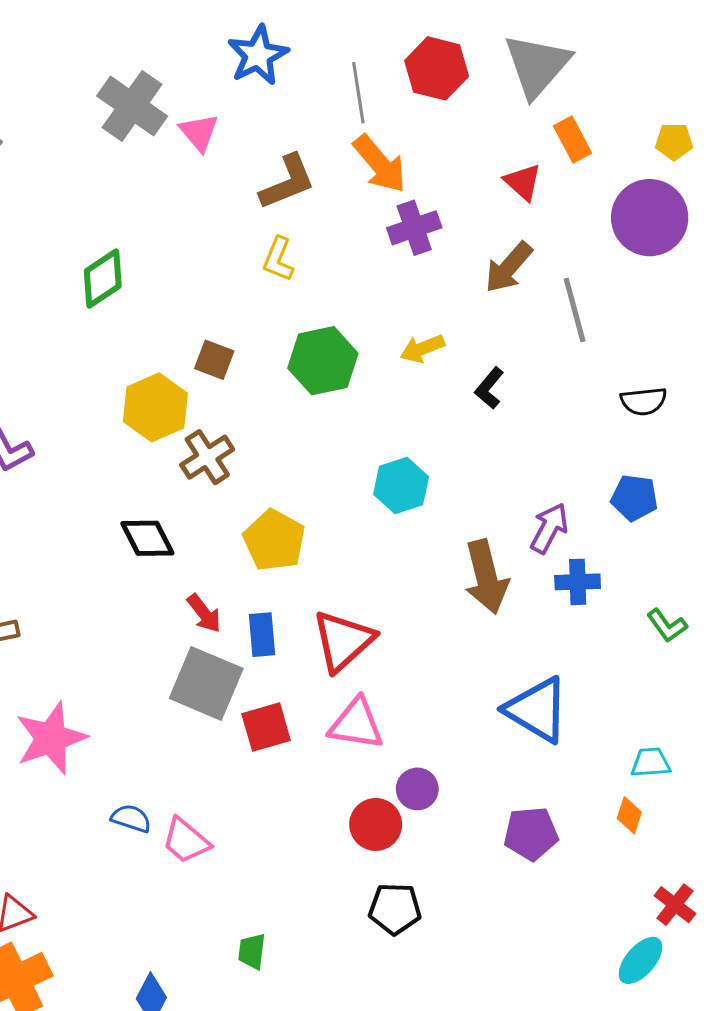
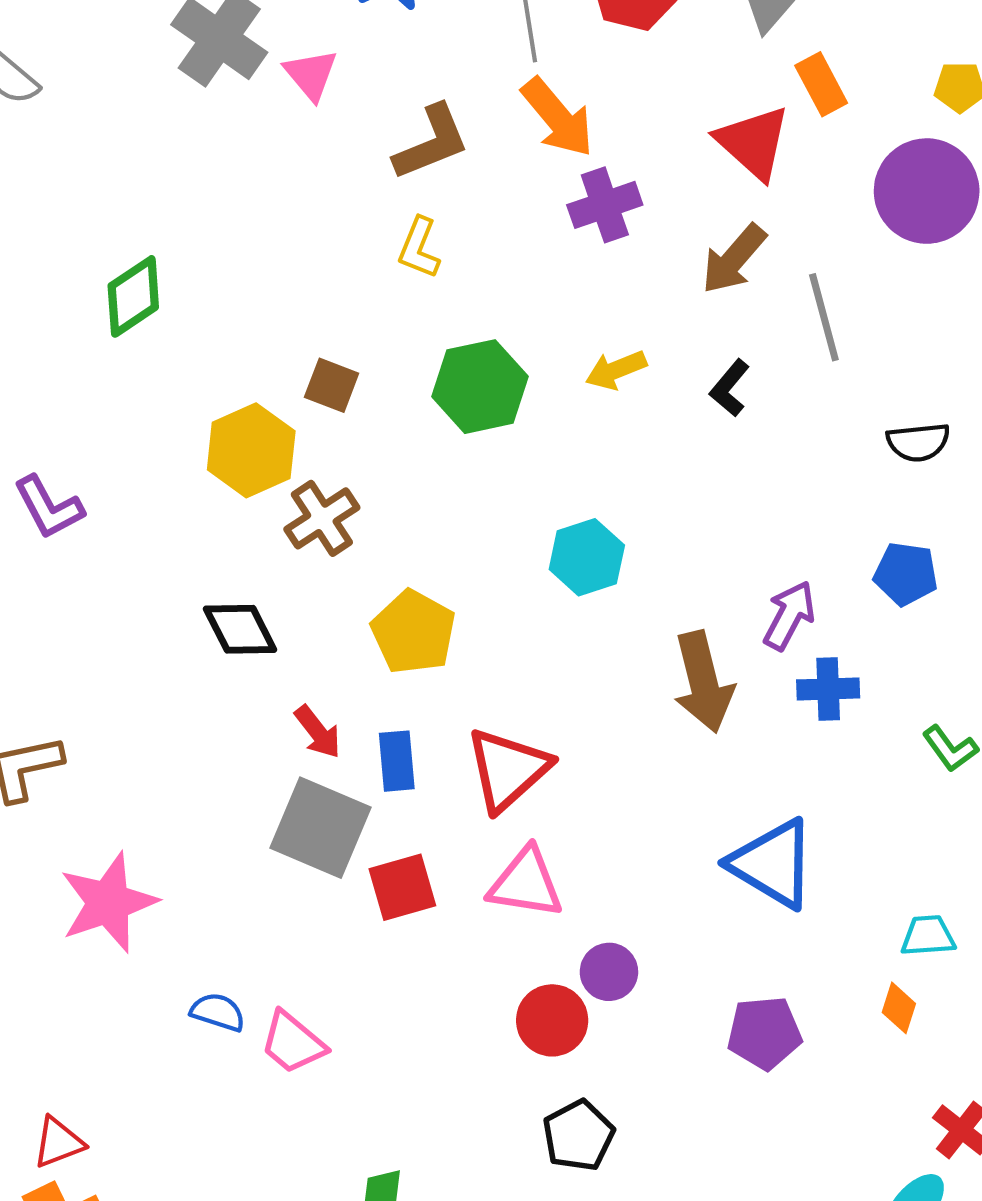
red triangle: (523, 182) -> (753, 143), size x1.5
green diamond: (103, 278) -> (133, 296), moved
black L-shape: (489, 388) -> (730, 388), moved
black pentagon: (395, 909) -> (578, 1136), turned -30

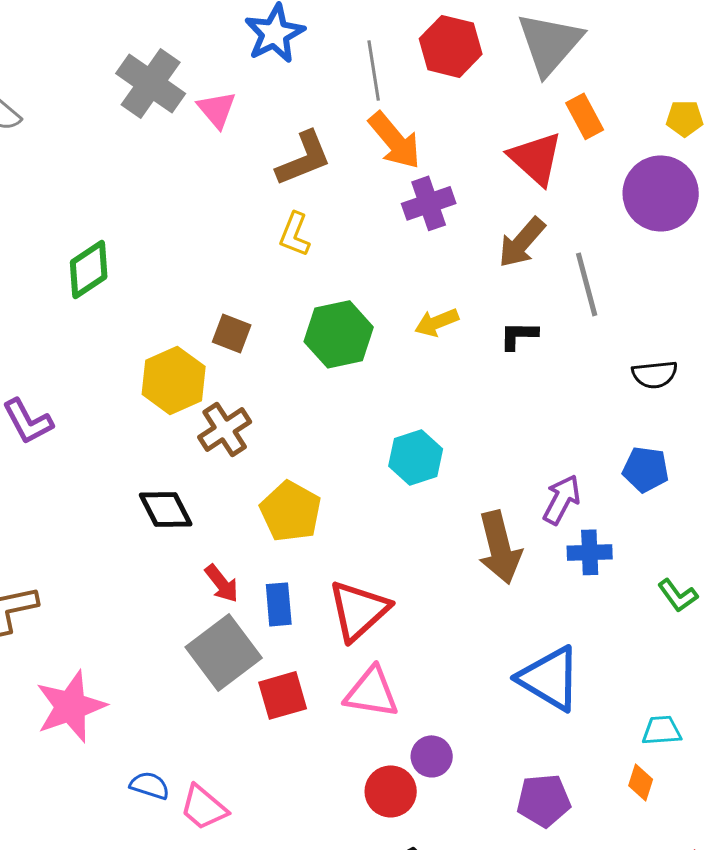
black L-shape: (730, 388) -> (519, 335), turned 51
gray square: (321, 828) -> (224, 652), turned 30

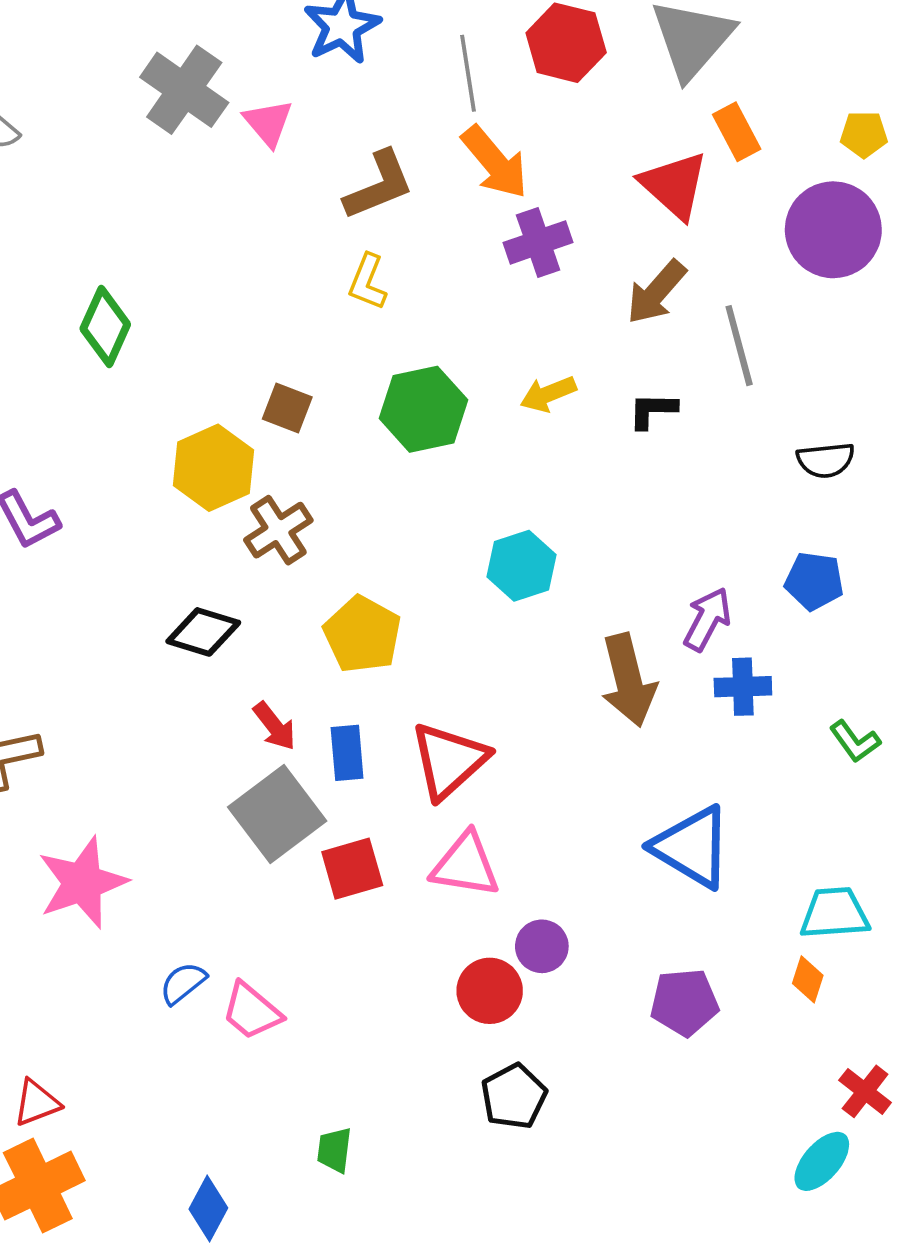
green diamond: (89, 269) -> (105, 326), turned -32
black diamond: (166, 509) -> (203, 632), turned -46
cyan trapezoid: (662, 730) -> (835, 913), size x1.4
blue semicircle: (150, 785) -> (183, 983), turned -57

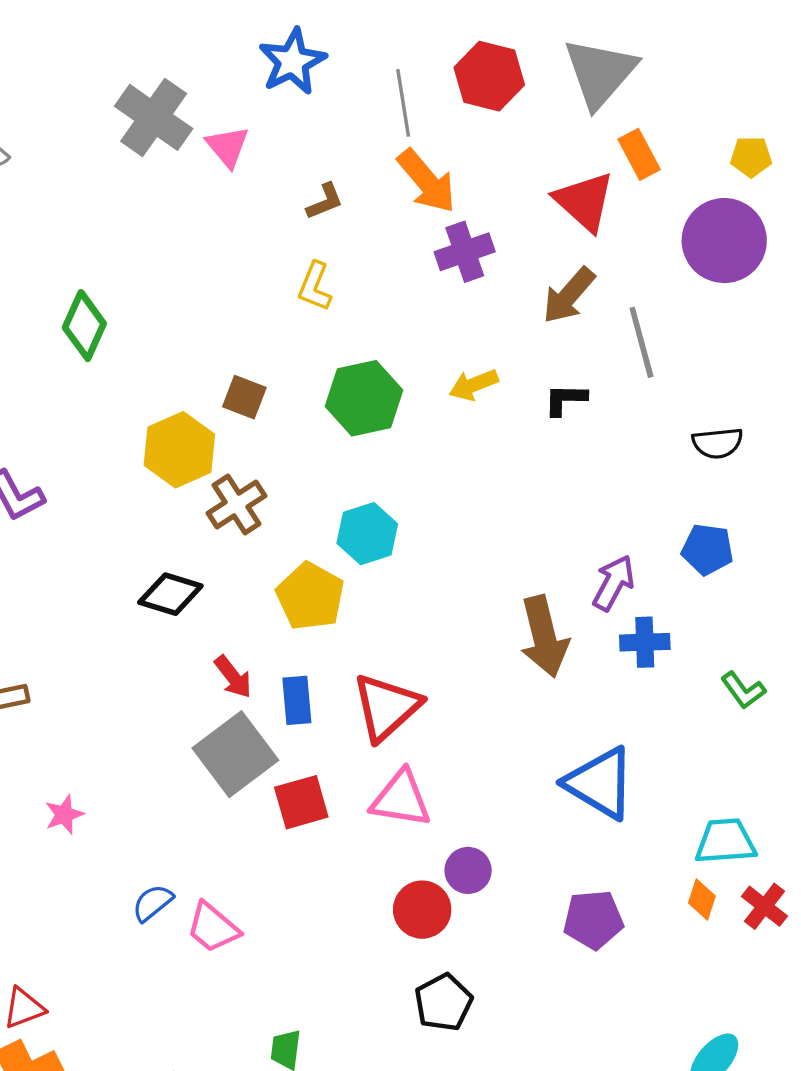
brown L-shape: (379, 185) -> (325, 201), size x0.6
cyan hexagon: (521, 566) -> (367, 534), moved
pink star: (82, 883) -> (64, 814), size x0.5
red cross: (865, 1091) -> (765, 906), moved

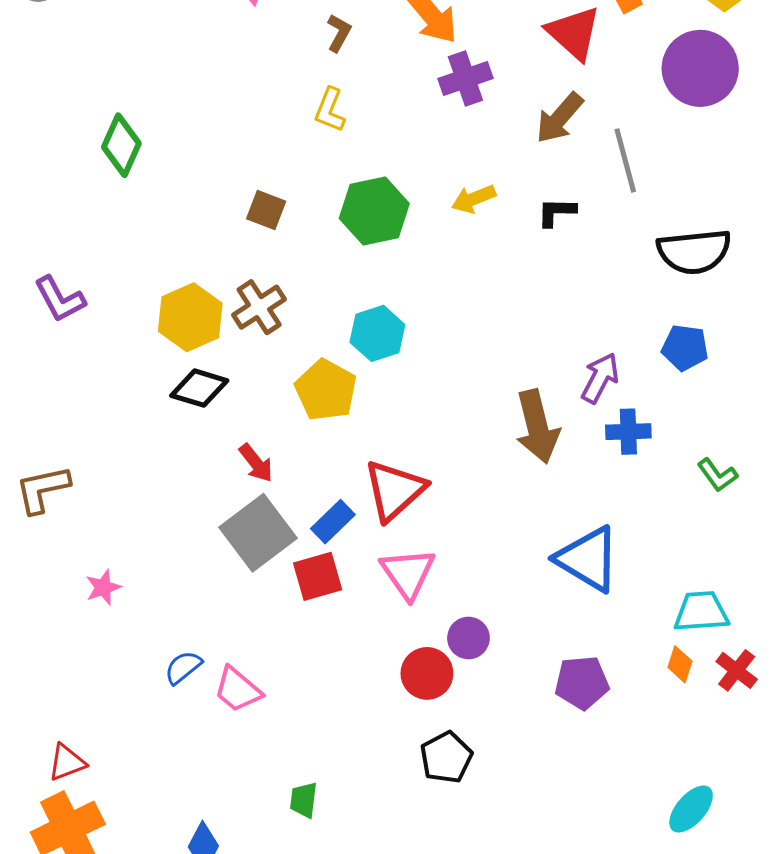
brown L-shape: (325, 201) -> (339, 33), turned -39
black semicircle: (718, 443) -> (694, 251), size x1.6
yellow hexagon: (179, 450) -> (190, 317), moved
blue rectangle: (297, 700) -> (333, 522), moved, turned 51
pink triangle: (401, 799) -> (408, 573), turned 46

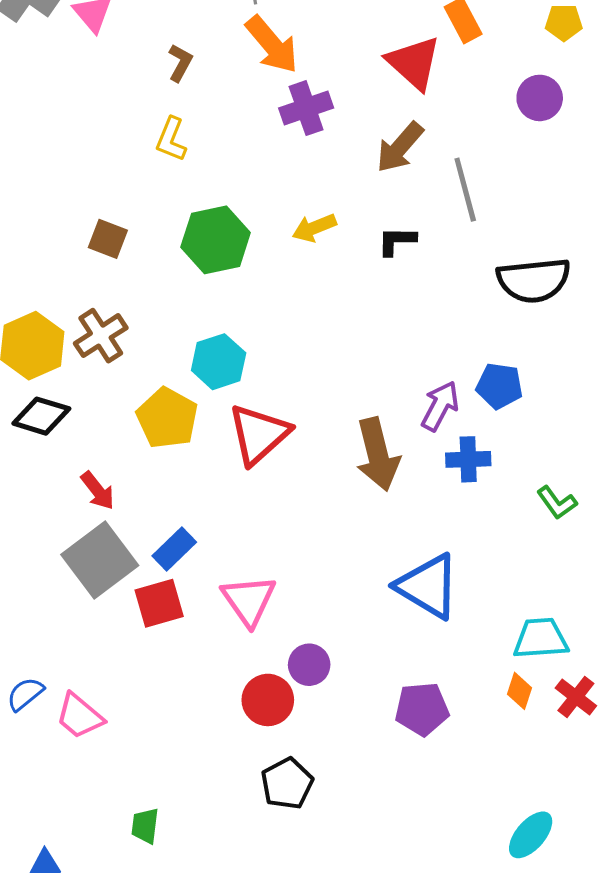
purple circle: (700, 68) -> (540, 98), size x0.6
blue pentagon: (685, 348) -> (499, 386), moved
red triangle: (395, 490) -> (259, 434), moved

